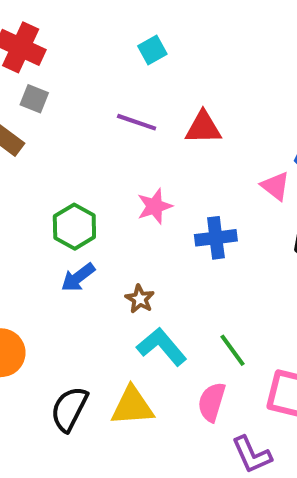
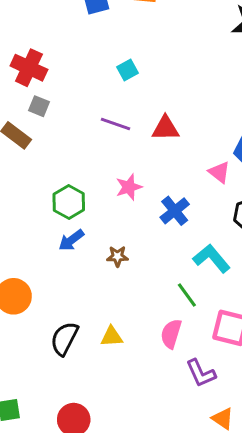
blue cross: (216, 238) -> (175, 211), turned -32
brown star: (140, 299) -> (117, 256), turned -30
cyan L-shape: (162, 347) -> (212, 258), moved
yellow triangle: (132, 406) -> (112, 337), size x0.7

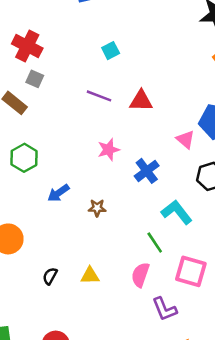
green hexagon: (69, 202) -> (24, 158), moved
black semicircle: (64, 339) -> (50, 276), size x0.6

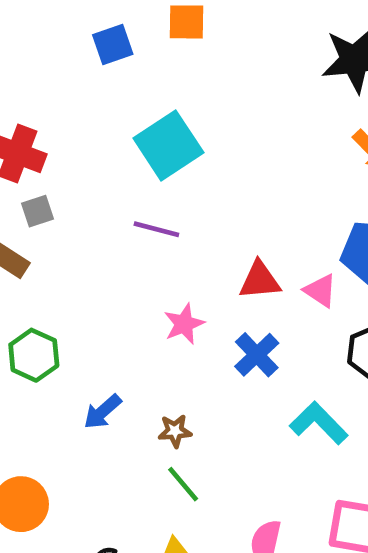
cyan square: (111, 51) -> (168, 145), size x2.0
gray square: (35, 79) -> (38, 211), turned -36
red triangle: (141, 101) -> (260, 280), moved
green line: (155, 242) -> (183, 484), moved

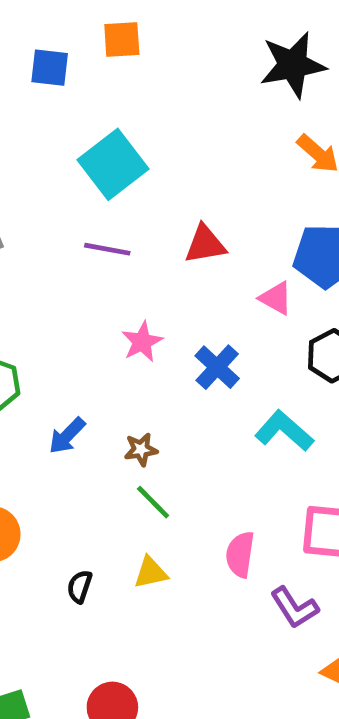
blue square: (113, 44) -> (50, 68), turned 30
red triangle: (260, 280) -> (205, 244), moved

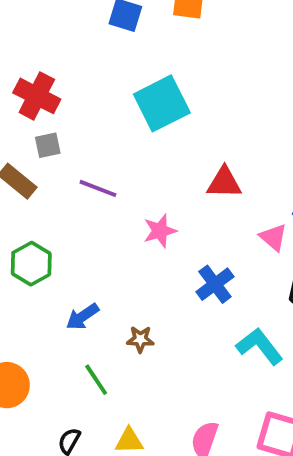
purple line: (107, 249) -> (98, 188), moved
pink star: (142, 342) -> (160, 231), moved
green line: (153, 502) -> (96, 380), moved

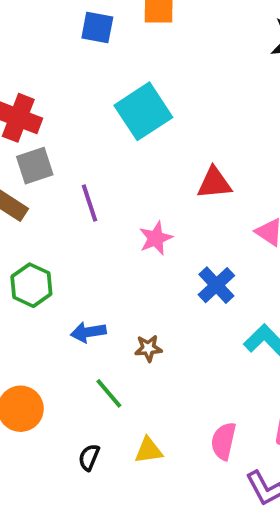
gray square: (48, 145) -> (35, 166), size x1.4
purple line: (98, 188) -> (89, 203), turned 57
blue arrow: (82, 317) -> (88, 332), turned 32

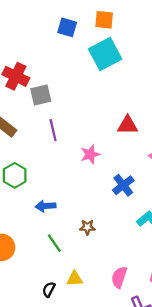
cyan square: (143, 111) -> (105, 54), moved
gray square: (35, 166) -> (41, 95), moved
brown star: (148, 348) -> (87, 227), moved
black semicircle: (89, 457) -> (49, 289), moved

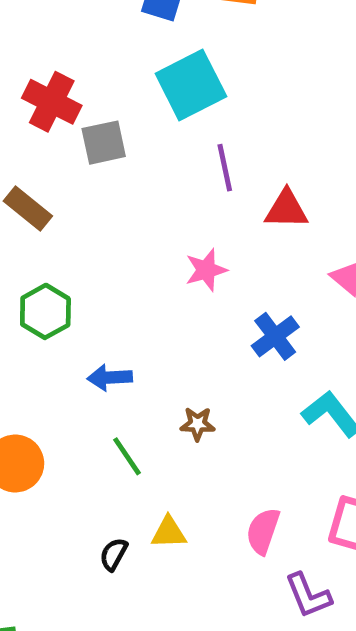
cyan square: (105, 54) -> (191, 85), moved
purple line: (53, 130) -> (225, 168), moved

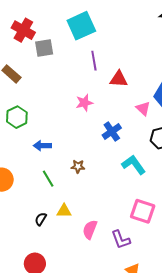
pink semicircle: (263, 531) -> (90, 230), moved

